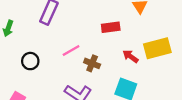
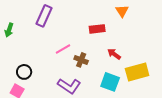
yellow rectangle: (157, 48) -> (137, 72), moved
black circle: (30, 61) -> (24, 72), moved

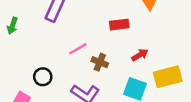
red arrow: (114, 54) -> (140, 55), turned 112
black circle: (24, 72) -> (43, 77), moved

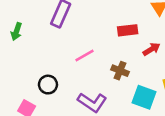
red arrow: (140, 55) -> (152, 49), moved
brown cross: (100, 62) -> (120, 71), moved

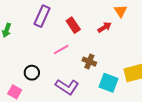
red rectangle: (128, 30) -> (73, 25), moved, turned 63
red arrow: (152, 49) -> (104, 27), moved

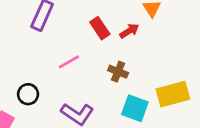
red rectangle: (73, 25) -> (100, 28), moved
brown cross: (89, 62) -> (118, 72), moved

